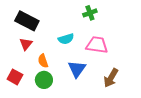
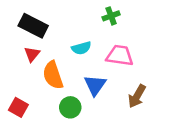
orange semicircle: (43, 61) -> (53, 75), size x1.6
red square: (15, 77) -> (18, 107), moved
green circle: (44, 80) -> (70, 107), moved

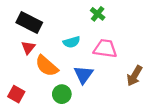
green cross: (111, 16) -> (98, 14), turned -32
orange semicircle: (53, 75) -> (47, 66), turned -30
brown arrow: (137, 96) -> (134, 76), moved

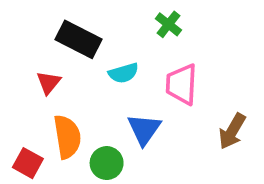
black rectangle: (29, 23) -> (78, 39), moved
pink trapezoid: (105, 49) -> (182, 84), turned -95
orange semicircle: (47, 66) -> (67, 137), moved, turned -140

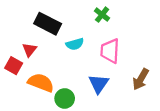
blue triangle: (144, 129) -> (99, 84), moved
orange semicircle: (67, 137) -> (41, 83), turned -60
red square: (28, 163) -> (14, 66), moved

